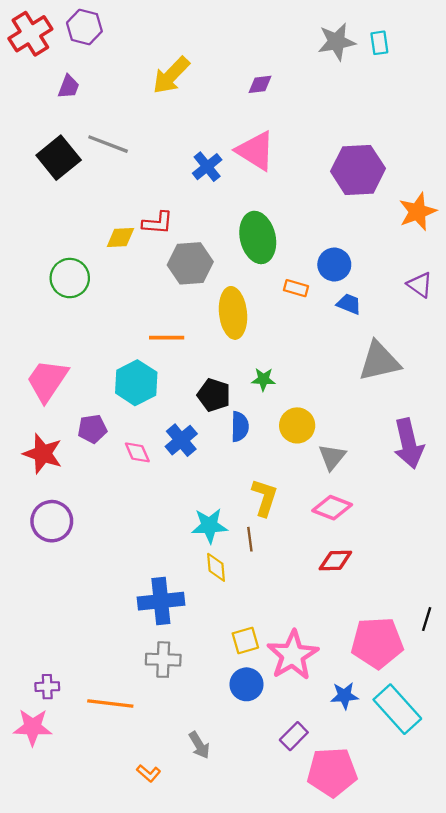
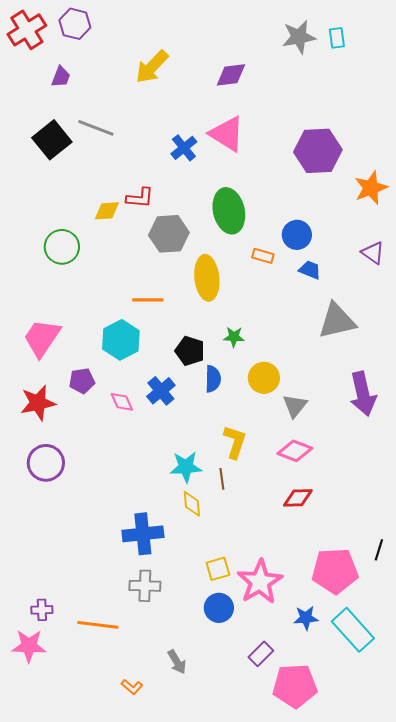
purple diamond: (260, 84) -> (231, 75), size x1.4
red star: (43, 454) -> (38, 403), turned -30

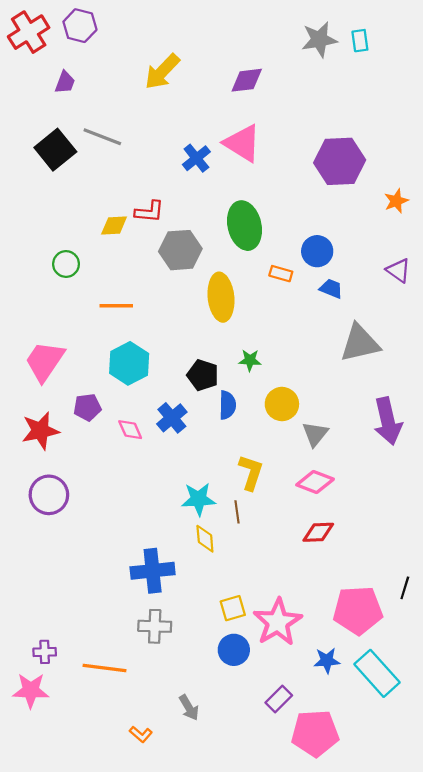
orange star: (371, 188) -> (396, 201), size x0.7
green circle: (62, 247) -> (66, 264), size x0.7
orange line: (148, 300) -> (116, 306), moved

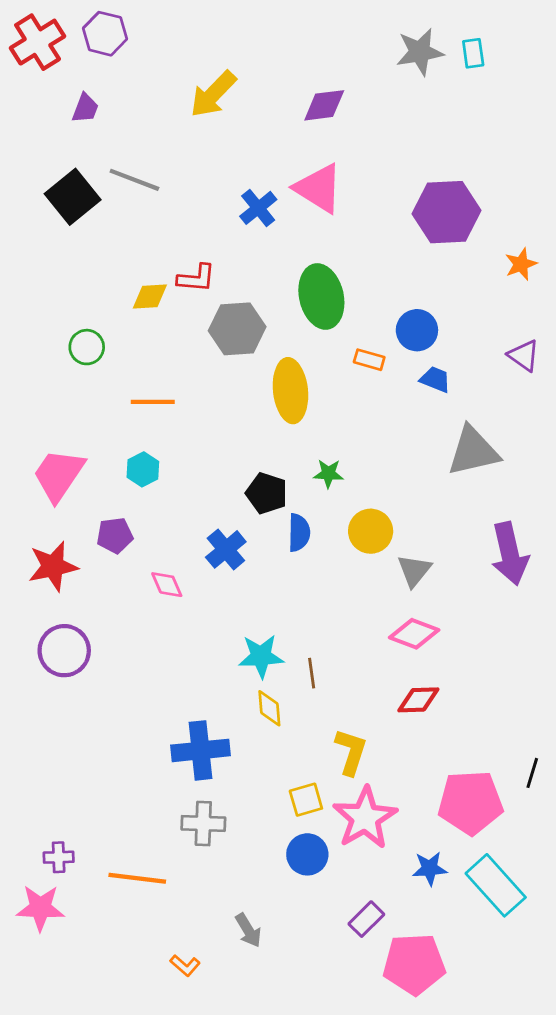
cyan hexagon: (129, 363) -> (143, 469), moved, size x0.6
pink diamond: (130, 430) -> (167, 585), moved
yellow L-shape: (251, 472) -> (351, 752), moved

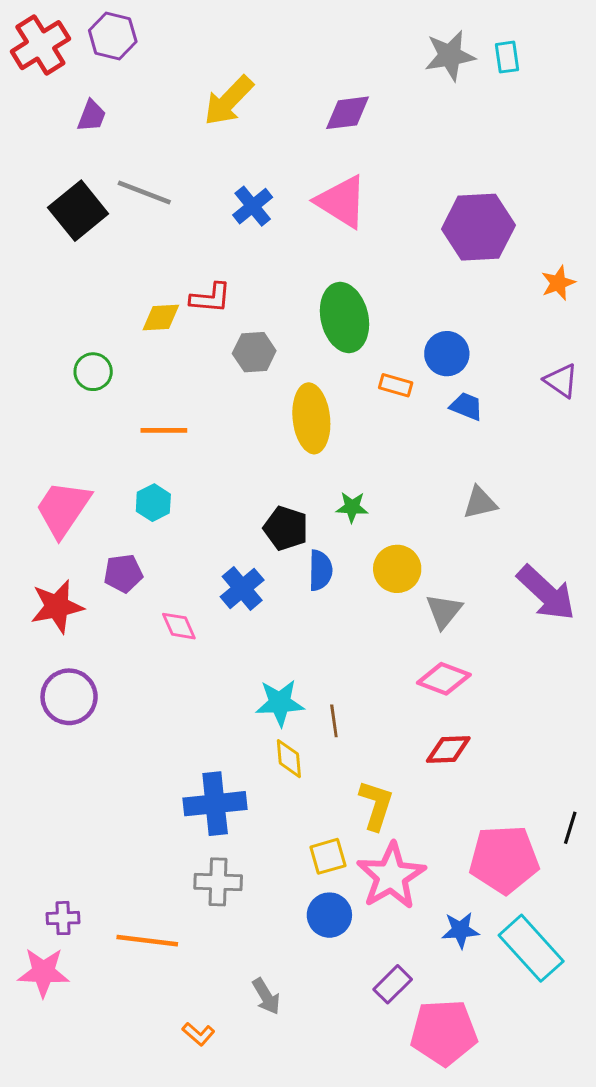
blue cross: (258, 208) -> (253, 206), moved
gray hexagon: (237, 329) -> (254, 352), size x0.7
gray triangle: (473, 451) -> (480, 503), moved, size x0.6
purple arrow: (510, 554) -> (546, 593), turned -34

